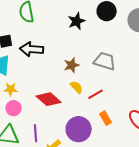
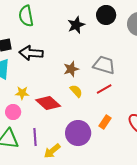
yellow star: (11, 89) -> (22, 93), moved
red line: (96, 94) -> (104, 89), moved
orange rectangle: (106, 118) -> (105, 122), turned 64

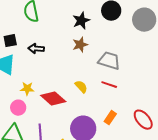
black arrow: (31, 53) -> (36, 49), size x0.7
brown star: (71, 69) -> (80, 45), moved
red line: (104, 89) -> (109, 85), turned 49

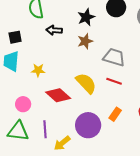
black arrow: (36, 49) -> (54, 30), moved
yellow semicircle: (81, 87) -> (86, 83), size x1.6
yellow star: (27, 89) -> (38, 70), moved

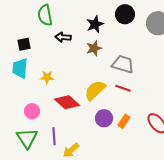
yellow semicircle: (86, 83) -> (95, 90), turned -90
purple circle: (88, 125) -> (104, 118), moved, size x0.7
green triangle: (18, 131) -> (27, 138), turned 50

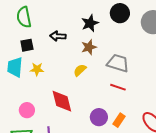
green semicircle: (45, 15) -> (24, 17), moved
black square: (24, 44) -> (27, 45), moved
yellow star: (47, 77) -> (37, 69), moved
yellow semicircle: (95, 90) -> (80, 70), moved, size x0.6
red diamond: (67, 102) -> (62, 101), turned 35

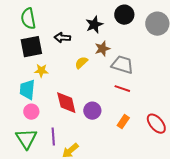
black square: (27, 45) -> (31, 47), size x1.6
brown star: (89, 47) -> (102, 49), moved
cyan trapezoid: (15, 67) -> (27, 90), moved
yellow semicircle: (80, 70) -> (81, 63), moved
purple circle: (99, 117) -> (92, 111), moved

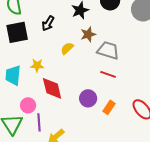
black arrow: (62, 38) -> (48, 23), turned -63
yellow star: (41, 71) -> (37, 65), moved
purple circle: (92, 111) -> (88, 98), moved
pink circle: (31, 112) -> (28, 105), moved

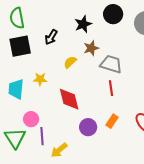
red line: (108, 74) -> (111, 88), turned 63
red diamond: (52, 88) -> (69, 99), moved
purple circle: (88, 98) -> (88, 127), moved

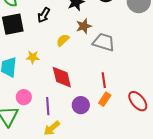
red line: (111, 88) -> (104, 80), moved
purple line: (42, 136) -> (48, 106), moved

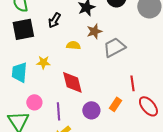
yellow semicircle: (63, 40) -> (73, 45), turned 48
gray trapezoid: (104, 42) -> (114, 47), turned -45
red line: (104, 80) -> (132, 83), moved

